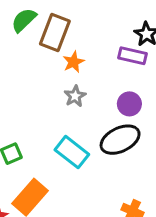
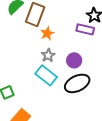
purple circle: (129, 104) -> (74, 60), moved
cyan rectangle: (72, 152) -> (46, 75), moved

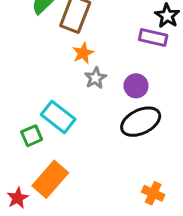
orange star: (47, 33) -> (83, 53), moved
cyan rectangle: (46, 75) -> (58, 117), moved

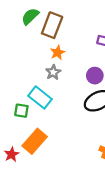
gray star: (95, 78) -> (53, 72), moved
green square: (32, 136) -> (21, 111), turned 32

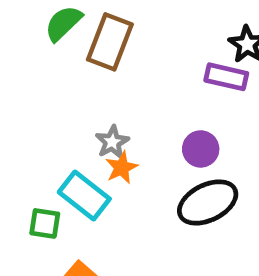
orange star: (58, 53) -> (122, 168), moved

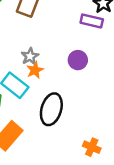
black ellipse: (208, 202) -> (51, 109), moved, turned -48

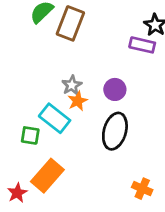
purple circle: (78, 60) -> (115, 89), moved
black ellipse: (51, 109) -> (115, 131), moved

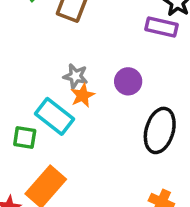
gray star: (72, 85) -> (76, 76), turned -30
black ellipse: (115, 131) -> (160, 130), moved

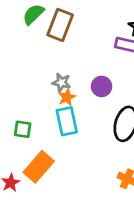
cyan rectangle: (54, 116) -> (67, 121), moved, turned 40

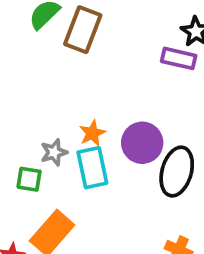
gray star: (61, 82) -> (54, 152), moved, turned -30
purple circle: (102, 86) -> (142, 143), moved, size x1.4

